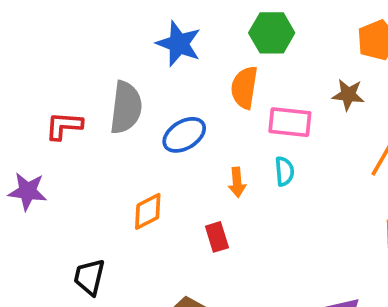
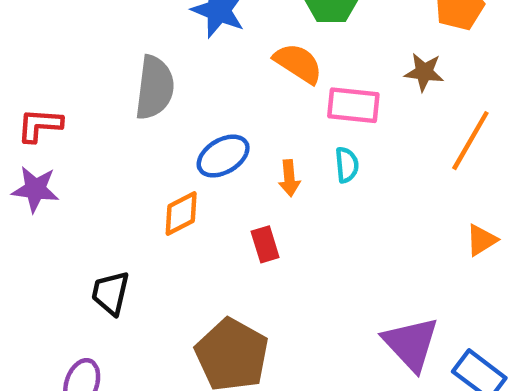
orange semicircle: (244, 87) -> (298, 63), turned 114
red L-shape: (64, 126) -> (40, 125), moved
blue ellipse: (184, 135) -> (223, 156), moved

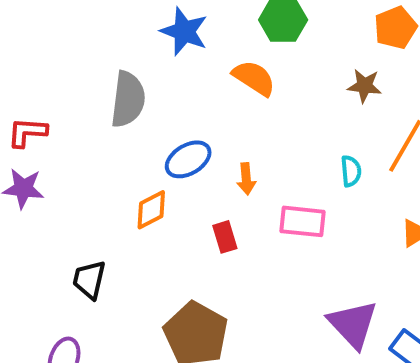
pink rectangle: (353, 105) -> (302, 221), moved
cyan semicircle: (347, 165) -> (351, 171), moved

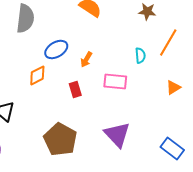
orange arrow: (246, 179) -> (86, 60), turned 35
purple triangle: (353, 324) -> (117, 134), moved

